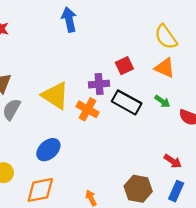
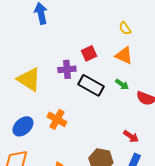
yellow semicircle: (166, 37) -> (125, 28), size x0.6
orange cross: (88, 109) -> (57, 119), moved

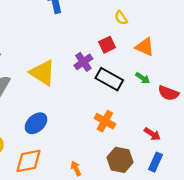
yellow semicircle: (125, 28) -> (121, 18), moved
purple cross: (67, 69) -> (83, 62), turned -30
orange cross: (57, 119) -> (105, 121), moved

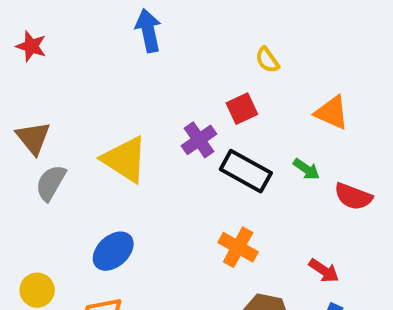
orange triangle: (145, 47) -> (332, 113), moved

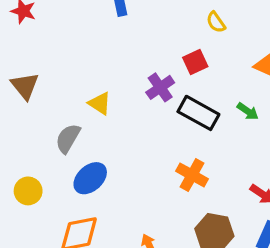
yellow triangle: (125, 159) -> (100, 103), size x0.6
gray semicircle: (51, 183) -> (68, 138), moved
yellow circle: (37, 290) -> (28, 191), moved

